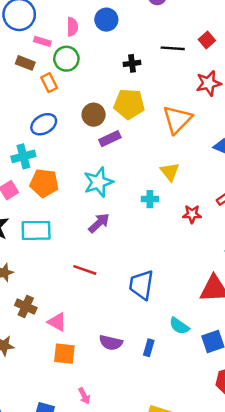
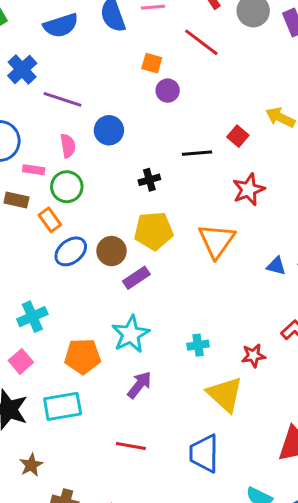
blue ellipse: (44, 124) -> (71, 251), moved
yellow triangle: (170, 172) -> (225, 394), moved, size x1.5
orange pentagon: (44, 183) -> (83, 356), moved

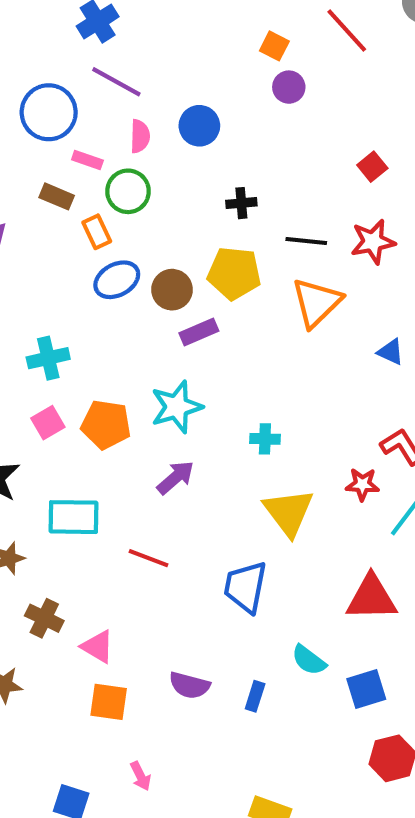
purple line: (62, 99) -> (116, 82), moved
black line: (197, 153) -> (306, 241), moved
red star: (253, 356) -> (362, 484), moved
pink square: (21, 361) -> (48, 423), moved
cyan rectangle: (63, 406) -> (73, 517), moved

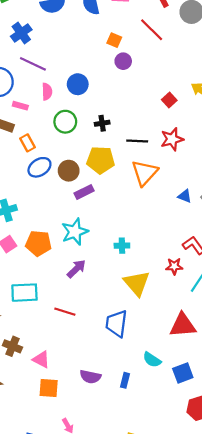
green circle: (128, 191) -> (65, 122), moved

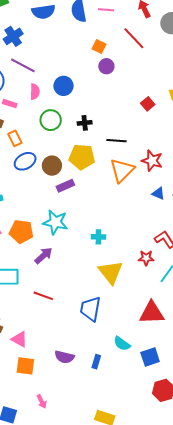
red star: (172, 139) -> (152, 161), moved, turned 30
cyan star: (75, 232) -> (55, 222), turned 30
purple arrow: (76, 269) -> (44, 256), moved

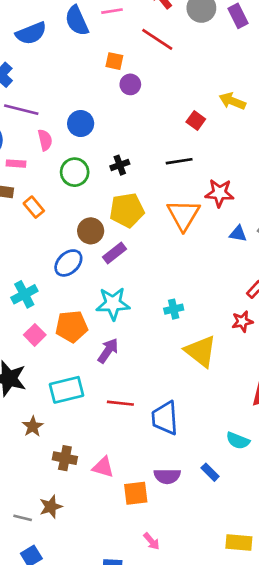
black line: (116, 141) -> (179, 161), moved
blue ellipse: (25, 161) -> (68, 263), moved
blue trapezoid: (91, 309) -> (165, 418), moved
blue rectangle: (96, 362) -> (210, 472), turned -48
orange square: (25, 366) -> (136, 493), moved

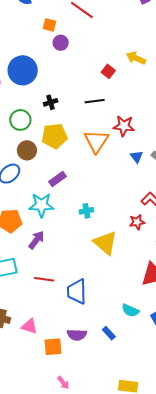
blue circle: (81, 124) -> (23, 70), size x1.5
green circle: (75, 172) -> (20, 120), moved
blue triangle: (238, 234) -> (136, 157), turned 40
purple rectangle: (115, 253) -> (58, 179), moved

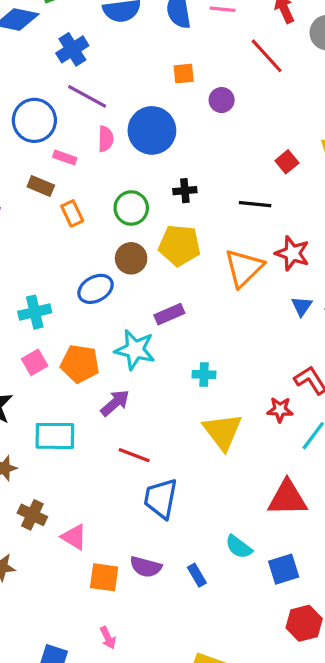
orange square: (49, 25) -> (184, 74), moved, turned -32
red line: (44, 279) -> (134, 455), moved

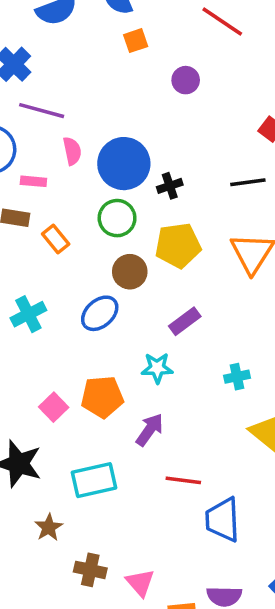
orange square: (184, 74) -> (136, 41), moved
blue circle: (152, 130) -> (124, 164), moved
cyan cross: (35, 312) -> (28, 314), moved
cyan star: (135, 350) -> (157, 368), size x0.7
pink triangle: (74, 537) -> (140, 583), turned 32

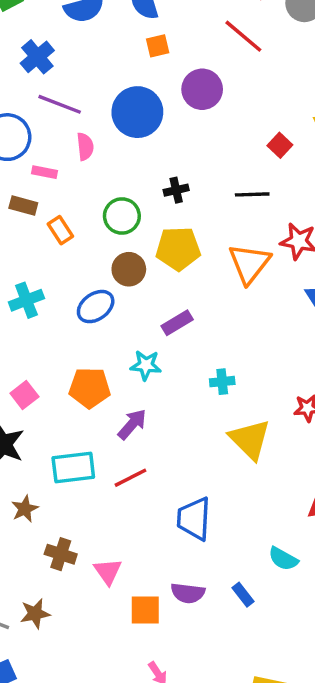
purple circle: (186, 80) -> (202, 89), size x1.5
blue circle: (124, 164) -> (137, 112), moved
pink square: (54, 407) -> (24, 395), moved
red line: (183, 480) -> (131, 478), moved, turned -40

